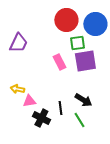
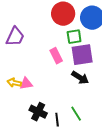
black arrow: (83, 100) -> (80, 78), moved
pink triangle: (29, 101) -> (26, 84), moved
black line: (60, 108) -> (57, 120), moved

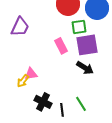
yellow arrow: (14, 83) -> (23, 81), moved, turned -64

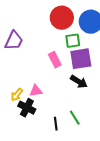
pink triangle: (31, 74) -> (36, 91), moved
black cross: (43, 102) -> (27, 108), moved

